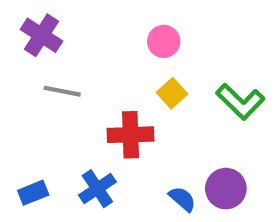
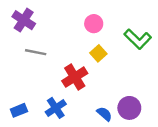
green L-shape: (240, 102) -> (138, 39), moved
red cross: (131, 135) -> (75, 77), turned -30

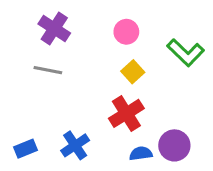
purple cross: (24, 20) -> (54, 29), moved
red cross: (75, 77) -> (126, 113), moved
blue semicircle: (104, 114) -> (141, 153), turned -49

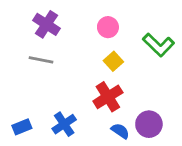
blue semicircle: (141, 153) -> (120, 131), turned 42

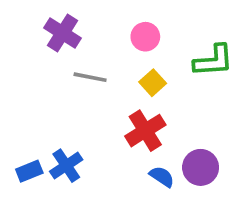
green L-shape: (158, 45) -> (213, 61), turned -48
gray line: (41, 60) -> (90, 77), moved
blue cross: (64, 124) -> (66, 166), moved

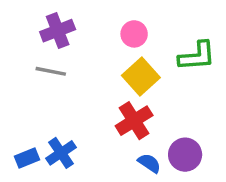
purple cross: (62, 33) -> (58, 31), turned 36
gray line: (90, 77) -> (51, 71), moved
yellow square: (153, 83) -> (141, 76), size x1.5

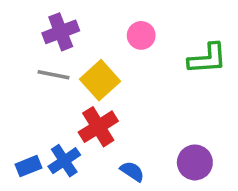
yellow square: (141, 76) -> (100, 80), moved
red cross: (134, 121) -> (98, 127), moved
blue semicircle: (149, 163) -> (132, 171), moved

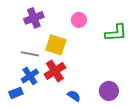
gray line: (54, 75) -> (30, 54), moved
yellow square: (100, 80) -> (56, 45), turned -30
blue cross: (64, 161) -> (30, 76), moved

